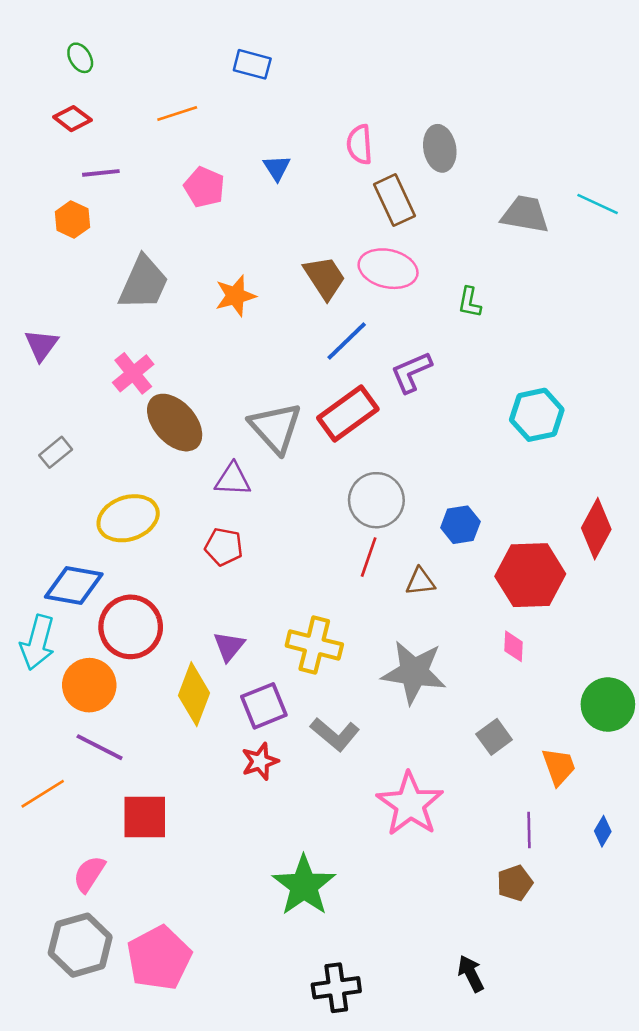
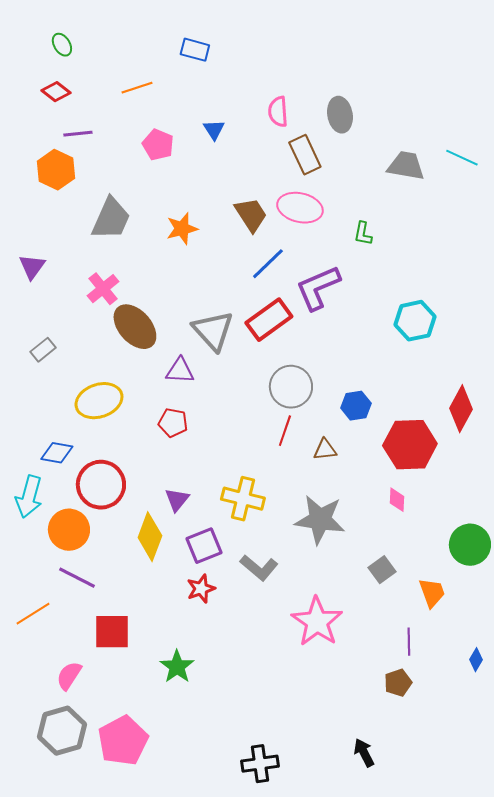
orange hexagon: (72, 219) -> (56, 170), size x1.4
purple L-shape: (411, 372) -> (318, 288), size x1.4
blue diamond: (74, 586) -> (57, 453), size x0.7
blue diamond: (603, 831) -> (476, 660), moved
green star: (304, 886) -> (177, 667), moved, size x0.7

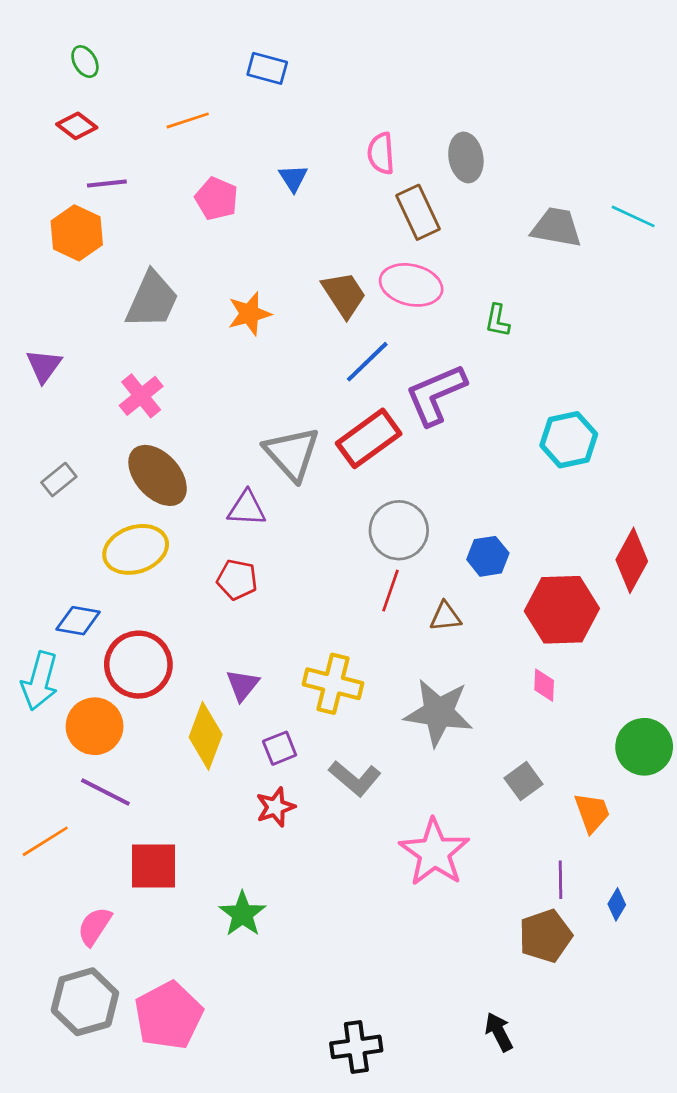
brown ellipse: (135, 327) -> (158, 475), moved
purple square: (204, 546) -> (280, 748), size x0.7
blue diamond: (476, 660) -> (617, 904), moved
brown pentagon: (398, 683) -> (545, 936), size x1.4

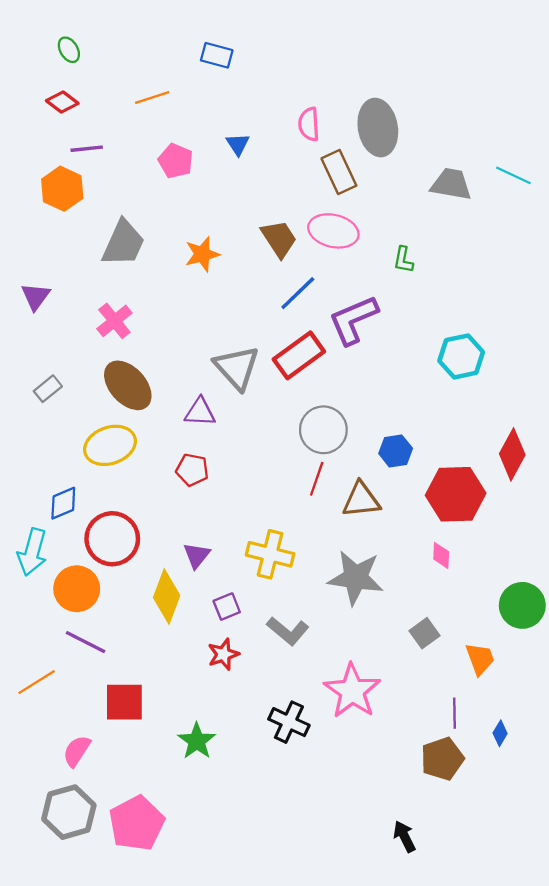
gray ellipse: (466, 157) -> (378, 128), size x1.4
brown triangle: (445, 617) -> (361, 500), size x1.5
blue diamond: (78, 621) -> (63, 503), turned -33
black cross: (356, 1047) -> (289, 722), moved, turned 33

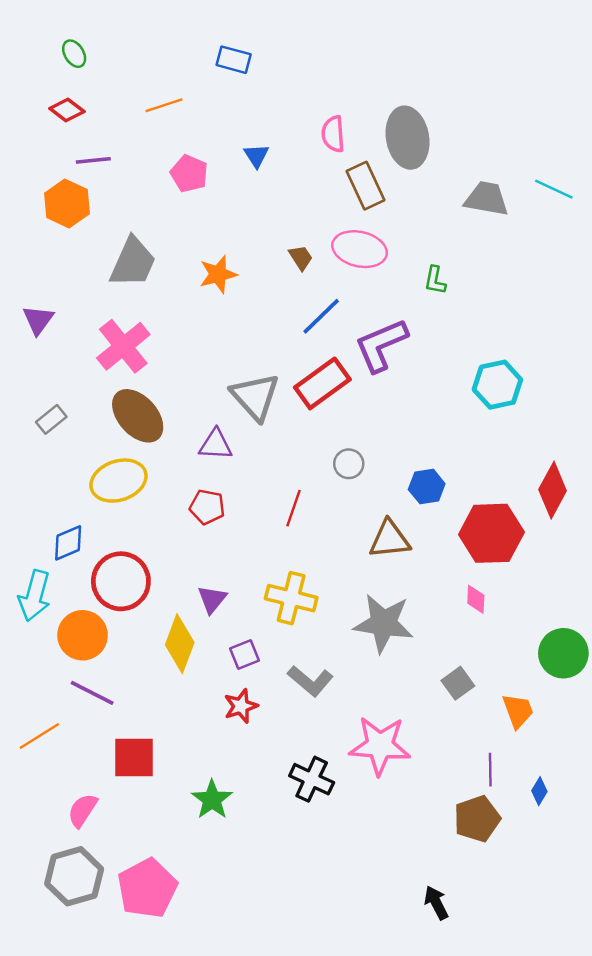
brown trapezoid: (279, 239) -> (301, 258), size x0.6
pink cross: (114, 321) -> (123, 346), size x1.4
gray circle: (323, 430) -> (349, 464), size x0.6
red line: (317, 479) -> (294, 508), moved
pink star: (352, 691) -> (380, 746), turned -30

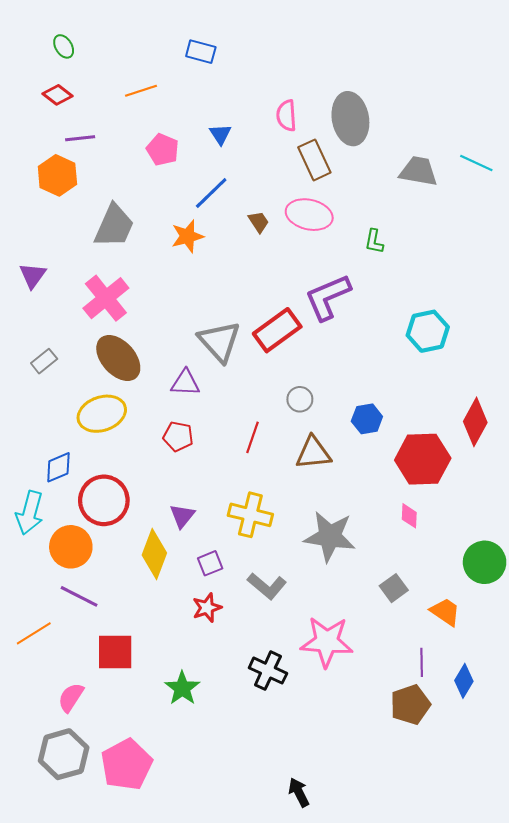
blue line: (321, 316) -> (211, 193), moved
brown triangle: (390, 539) -> (313, 453), moved
orange trapezoid: (518, 711) -> (445, 612), turned -36
blue diamond: (539, 791) -> (464, 681), size x1.4
black arrow: (436, 903) -> (299, 792), moved

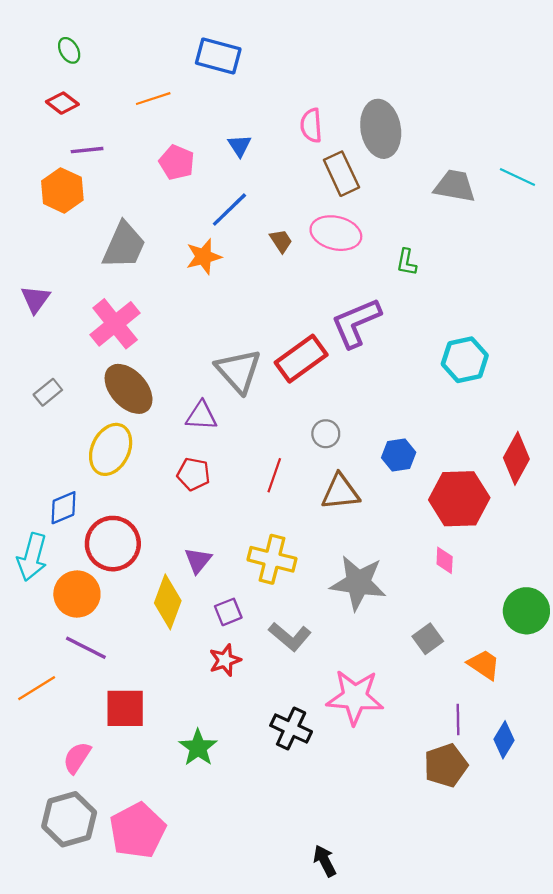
blue rectangle: (201, 52) -> (218, 56), size x1.4
yellow ellipse: (102, 414) -> (111, 449), turned -45

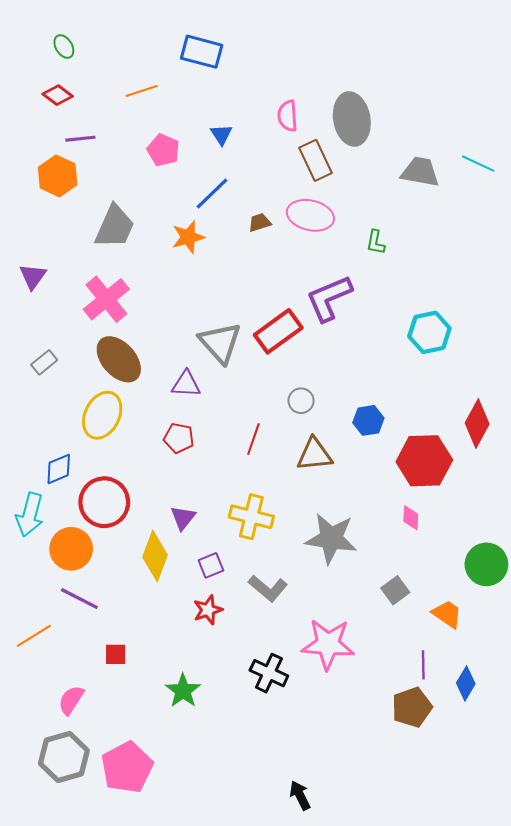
brown trapezoid: (281, 241) -> (260, 223), turned -75
red square: (125, 708) -> (116, 654), size x0.6

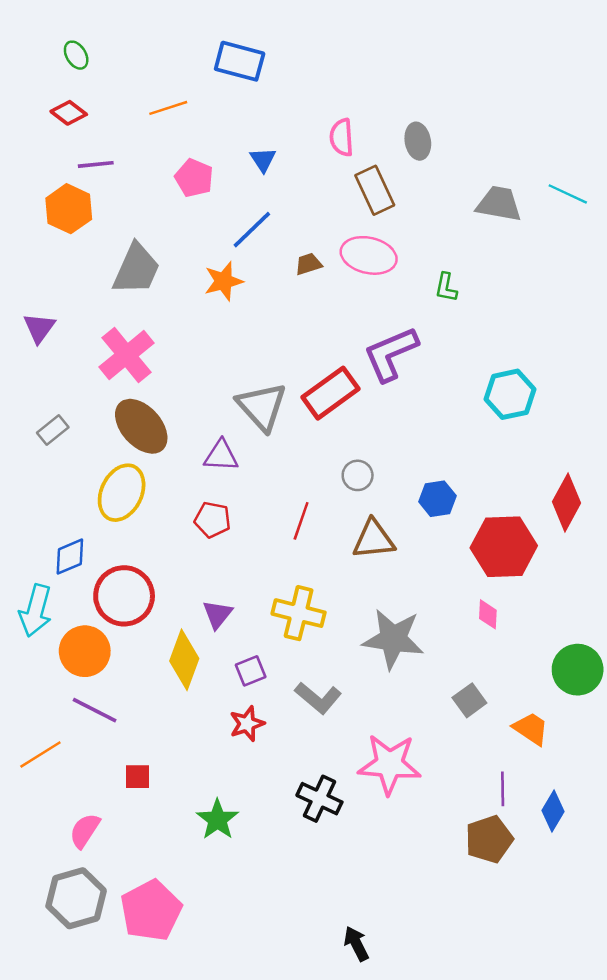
gray ellipse: (352, 119) -> (418, 141), size x0.6

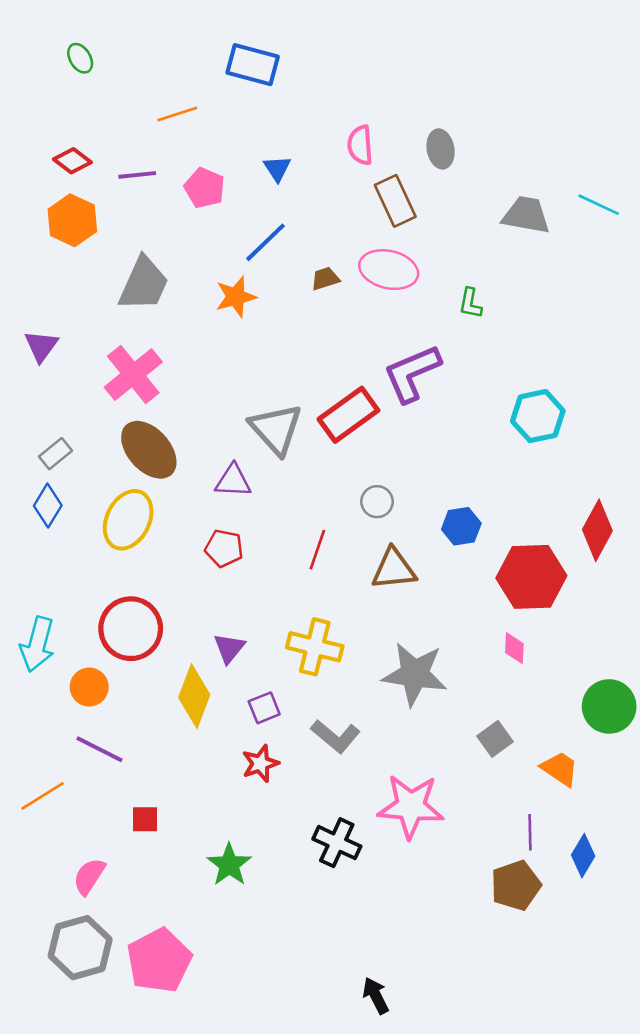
red diamond: (69, 113) -> (72, 161), moved
purple line: (96, 164) -> (137, 175), moved
blue diamond: (70, 557) -> (48, 506), moved, turned -36
orange circle: (85, 651) -> (89, 687), size x0.7

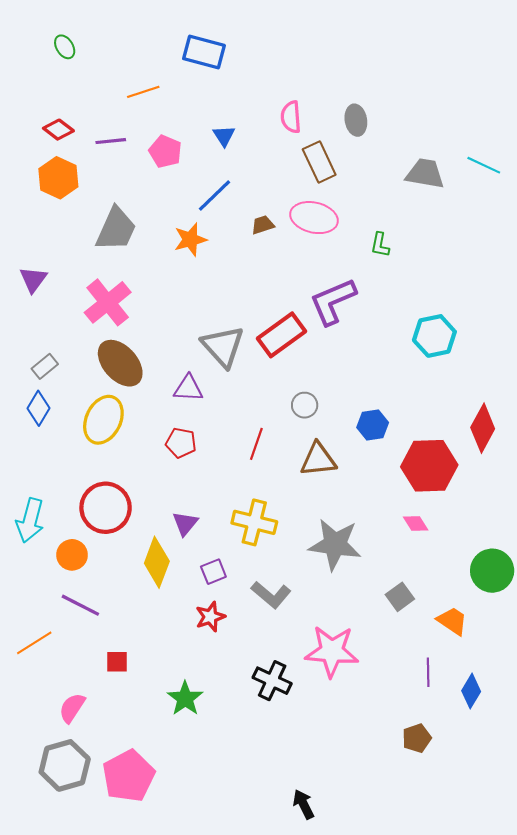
pink diamond: (514, 648) -> (416, 523), turned -35
brown pentagon: (516, 885) -> (417, 738), moved, size x0.7

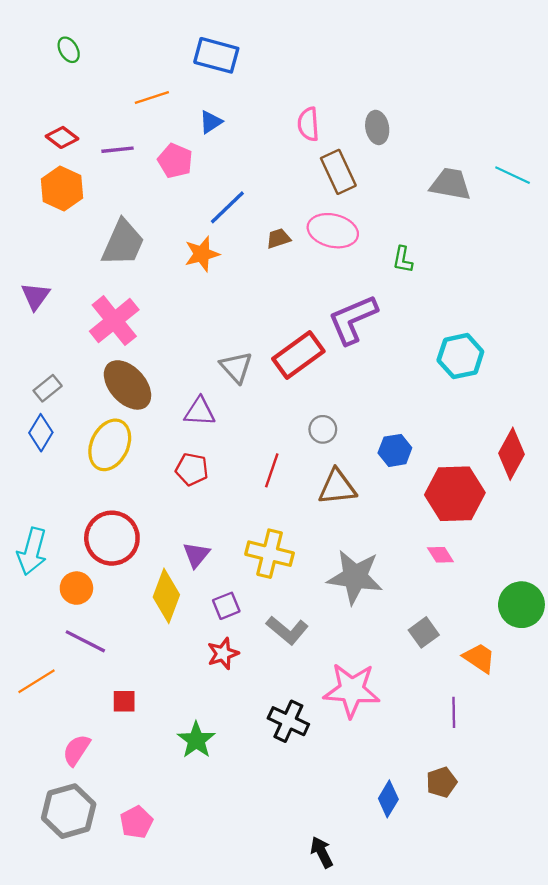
blue triangle: (224, 136) -> (211, 122), moved, turned 30
gray triangle: (223, 346) -> (236, 367), size x0.7
blue diamond: (471, 691) -> (388, 799), moved
pink pentagon: (129, 776) -> (136, 822), size x0.6

